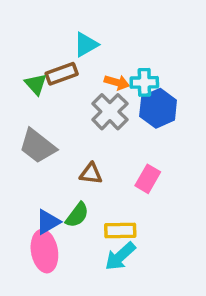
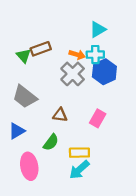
cyan triangle: (86, 45) -> (98, 29), moved
blue triangle: (48, 222) -> (17, 131), moved

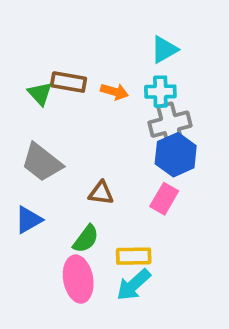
brown rectangle: (41, 49) -> (69, 82), turned 30
orange arrow: (77, 55) -> (114, 92), moved
blue hexagon: (104, 72) -> (176, 155), moved
gray cross: (73, 74) -> (170, 124), moved, turned 30
pink ellipse: (29, 166) -> (78, 279), moved

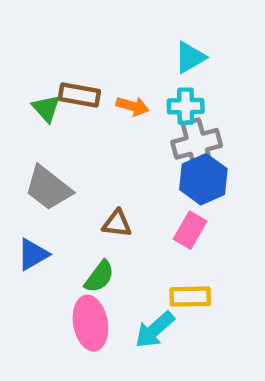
yellow rectangle: (134, 256) -> (190, 297), moved

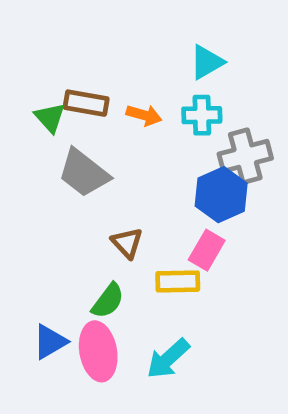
gray cross: (197, 144) -> (245, 156), moved
gray trapezoid: (48, 188) -> (84, 173), moved
brown triangle: (117, 223) -> (127, 243), turned 40
blue triangle: (33, 254) -> (50, 342), moved
yellow rectangle: (190, 297) -> (178, 281), moved

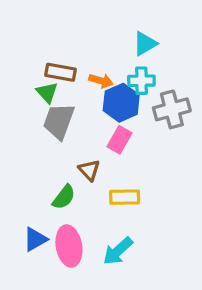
green triangle: (50, 118) -> (47, 93), moved
gray trapezoid: (84, 173) -> (59, 121), turned 72
blue hexagon: (221, 195) -> (121, 103), moved
pink rectangle: (207, 250) -> (120, 140), moved
green semicircle: (108, 301) -> (64, 197), moved

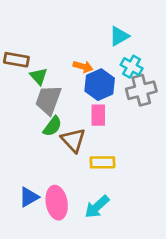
brown rectangle: (61, 72) -> (16, 60), moved
cyan cross: (141, 81) -> (132, 67), moved, turned 30
pink rectangle: (120, 140) -> (98, 115), turned -30
brown triangle: (89, 170) -> (73, 140), size x1.4
green semicircle: (64, 197) -> (52, 126), moved

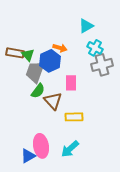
brown rectangle: (16, 60) -> (15, 53), moved
blue hexagon: (100, 85) -> (50, 61), moved
blue triangle: (29, 197) -> (28, 156), moved

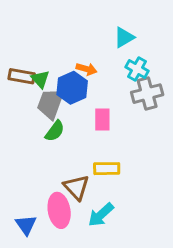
brown triangle: (53, 101) -> (76, 187), moved
blue triangle: (28, 156) -> (26, 225), moved, turned -35

